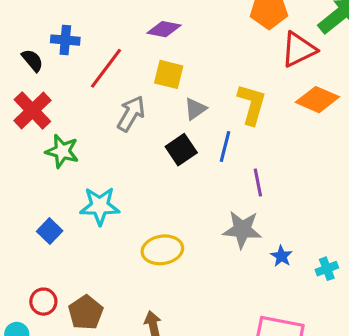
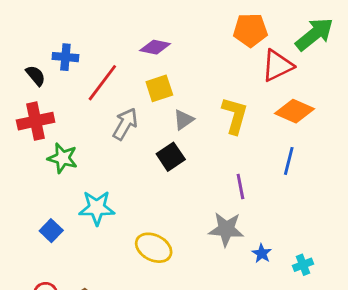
yellow square: (169, 74) -> (159, 88), turned -32
red cross: (32, 111) -> (36, 121), turned 32
blue line: (225, 147) -> (289, 161), moved
yellow ellipse: (162, 250) -> (154, 248), turned 36

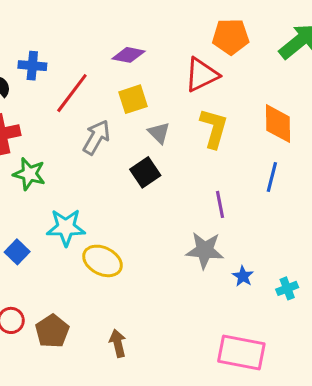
red triangle: (277, 66) -> (202, 75), moved
orange diamond: (294, 111) -> (278, 124), turned 66
gray triangle: (184, 120) -> (159, 133), turned -40
yellow ellipse: (154, 248) -> (103, 261), moved

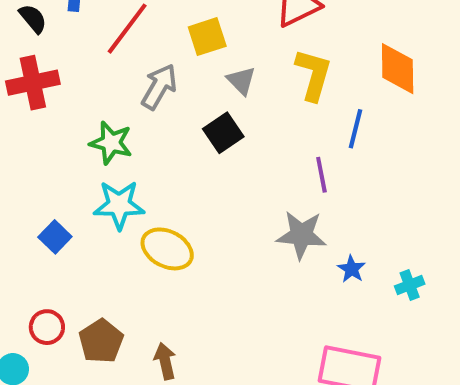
green star: (29, 174) -> (111, 143), moved
blue line: (272, 177) -> (355, 129), moved
brown arrow: (118, 343) -> (165, 361), moved

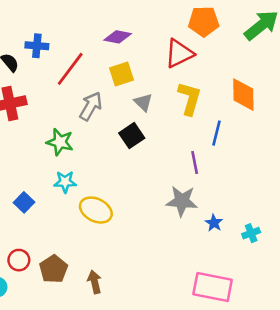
cyan star: (119, 205) -> (65, 182), size x0.7

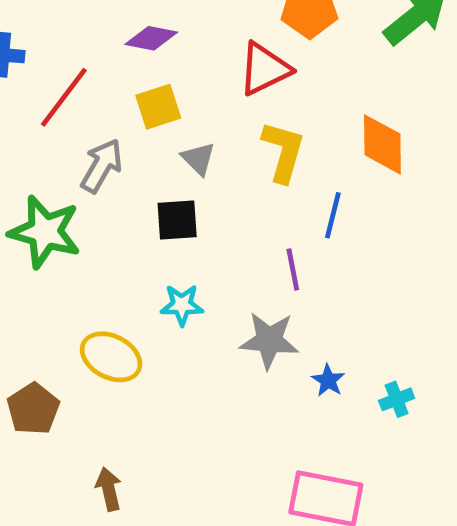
black square: (132, 136) -> (177, 220), turned 30
green star: (60, 142) -> (45, 232), size x1.4
cyan star: (65, 182) -> (182, 305), moved
brown pentagon: (54, 269) -> (33, 409), moved

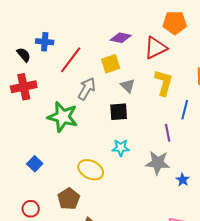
purple diamond: (151, 38) -> (121, 38), moved
brown pentagon: (33, 409) -> (69, 199), moved

